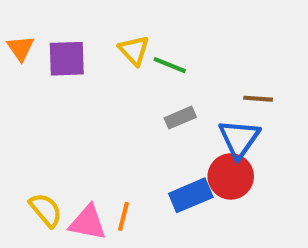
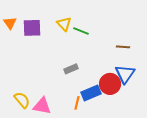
gray rectangle: (180, 118) -> (71, 69), moved
blue triangle: (239, 139) -> (125, 74), moved
orange line: (124, 216) -> (77, 103), moved

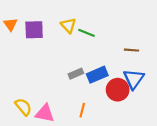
blue rectangle: (91, 93) -> (97, 75), moved

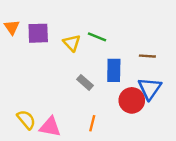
yellow triangle: (68, 25) -> (72, 43), moved
gray rectangle: (76, 74) -> (85, 82), turned 64
blue rectangle: (97, 75) -> (114, 70), moved, turned -66

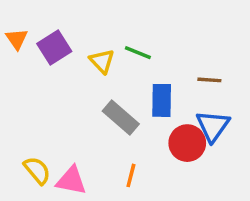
purple square: (38, 33) -> (54, 48), turned -30
gray rectangle: (85, 82) -> (121, 117), size x1.5

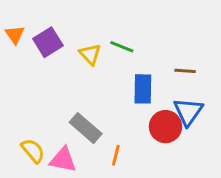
gray rectangle: (121, 117) -> (86, 128), moved

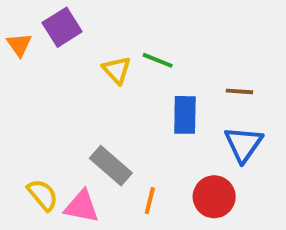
purple square: (48, 42) -> (62, 27), moved
red circle: (166, 127) -> (214, 197), moved

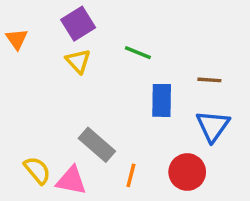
purple square: (62, 27) -> (78, 24), moved
yellow triangle: (117, 70) -> (78, 61), moved

